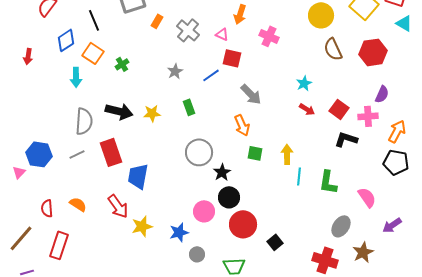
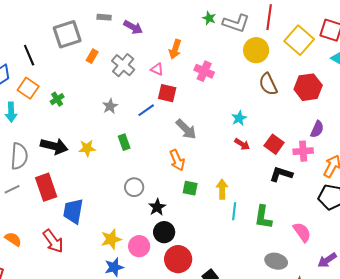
gray circle: (199, 152) -> (134, 187), size x0.7
yellow star: (142, 226) -> (111, 239), moved
gray ellipse: (341, 226) -> (276, 261), turned 70

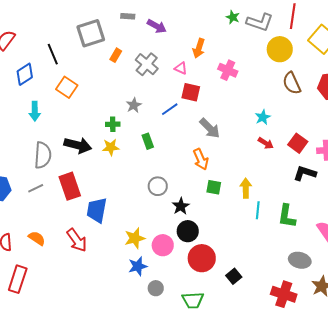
orange square: (28, 88) -> (67, 87), moved
green cross: (57, 99) -> (113, 124), moved, turned 32

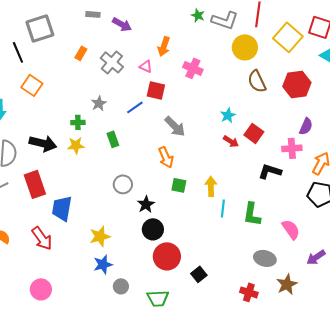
gray square: (91, 33) -> (40, 28), moved
red square: (298, 143) -> (254, 133), moved
pink circle: (163, 245) -> (41, 289), moved
red cross: (284, 294) -> (249, 292), size x0.7

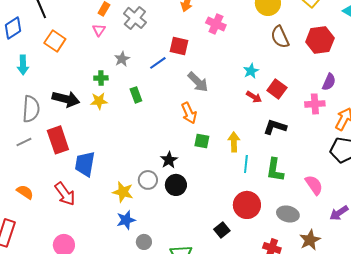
pink triangle: (146, 66) -> (99, 30), moved, turned 40
black L-shape: (270, 171) -> (275, 127), moved
gray circle: (123, 184) -> (148, 180), moved
yellow star: (100, 236) -> (123, 192), turned 30
red circle: (167, 256) -> (247, 205), moved

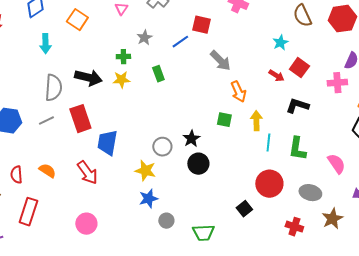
cyan star: (251, 71) -> (280, 43), moved
orange arrow: (189, 113) -> (238, 92), moved
gray circle: (148, 180) -> (162, 147), moved

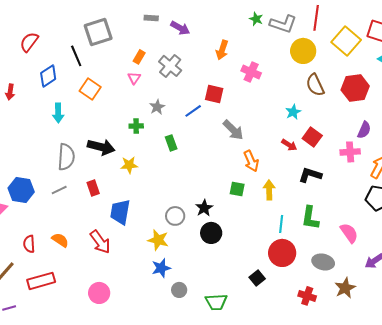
yellow star: (121, 80) -> (129, 165), moved
red rectangle: (80, 119) -> (93, 188), size x0.6
cyan line: (268, 143) -> (281, 224), moved
red rectangle: (28, 212) -> (41, 281), turned 56

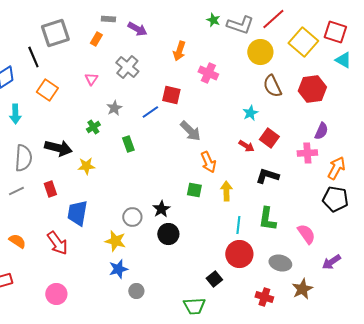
red line: (316, 18) -> (273, 19), turned 40
orange rectangle: (139, 57) -> (96, 39), moved
green cross: (136, 126) -> (93, 127), turned -32
green trapezoid: (216, 302) -> (194, 306), moved

